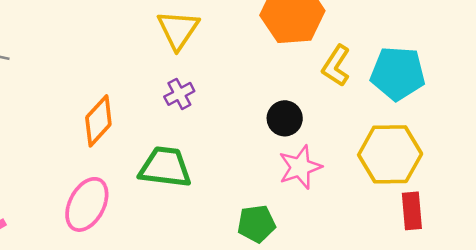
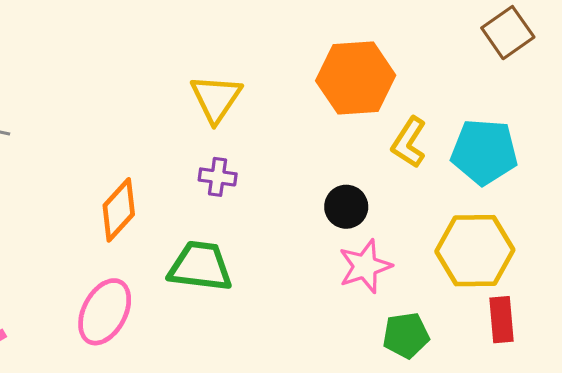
purple cross: (179, 94) -> (218, 177), turned 36
green pentagon: (256, 224) -> (406, 335), moved

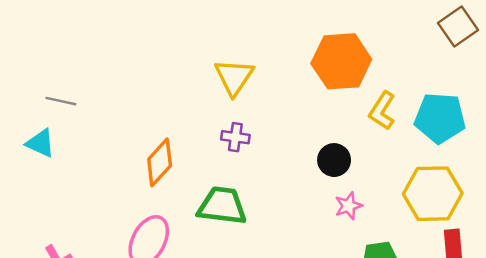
pink star: (365, 266) -> (349, 206), size x0.7

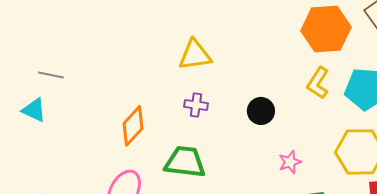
orange hexagon: (341, 61) -> (326, 29), moved
yellow triangle: (234, 77) -> (195, 55), turned 48
black circle: (334, 160) -> (261, 111), moved

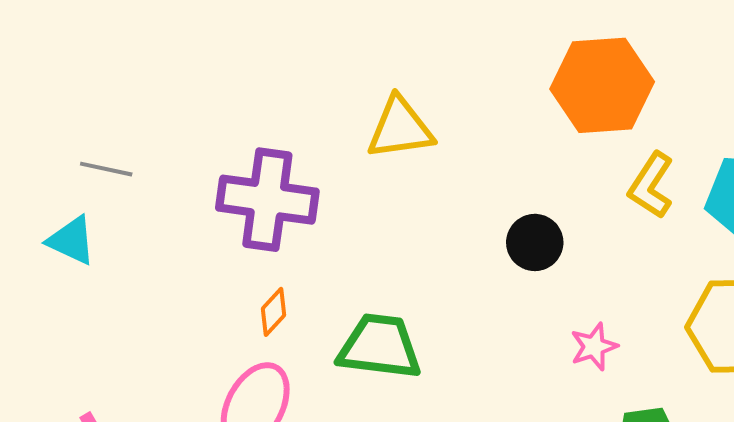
orange hexagon: (326, 29) -> (602, 85), moved
purple cross: (196, 105) -> (267, 200), moved, size x2.0
orange diamond: (133, 126) -> (274, 312), moved, size x0.6

